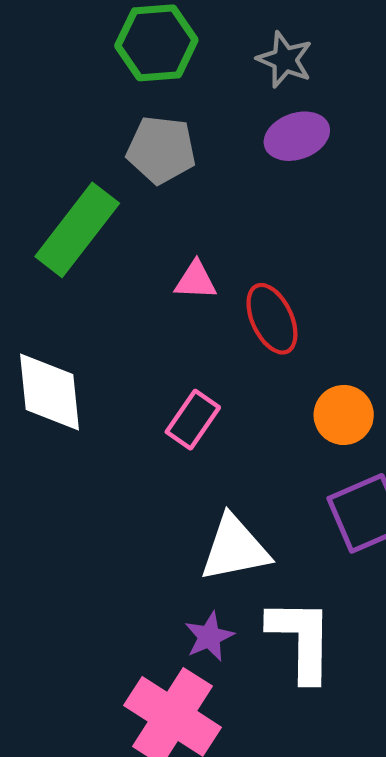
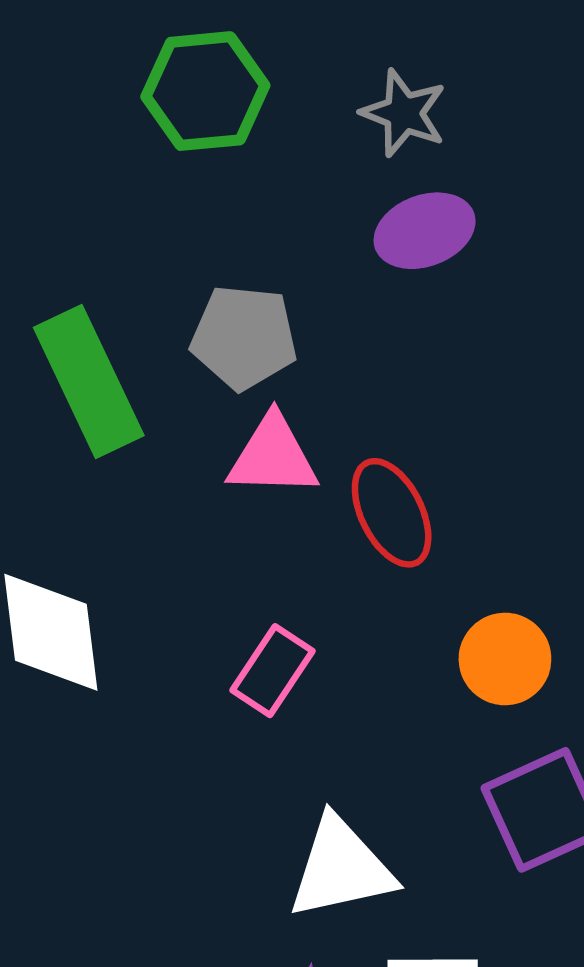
gray pentagon: (161, 150) -> (244, 337), moved
green rectangle: (77, 230) -> (89, 382), turned -62
pink triangle: (196, 281) -> (273, 456), size x1.4

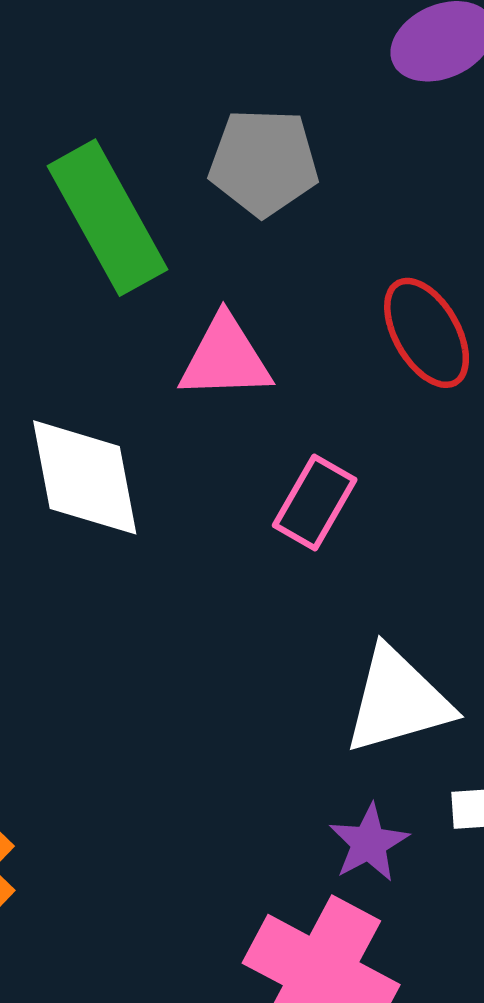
pink triangle: (273, 456) -> (225, 358), moved

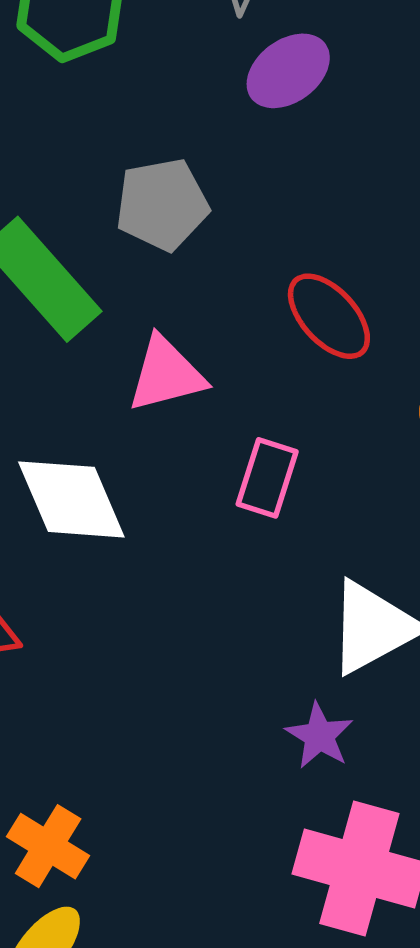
purple star: (369, 843) -> (319, 736), moved

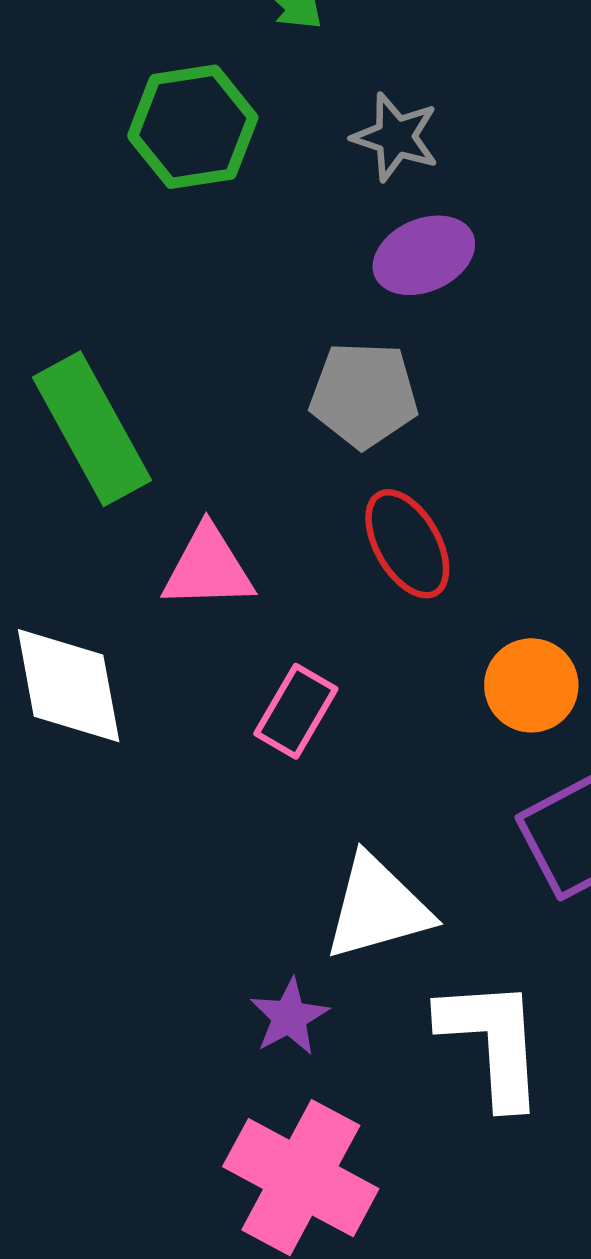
gray pentagon: (162, 204) -> (364, 395), moved

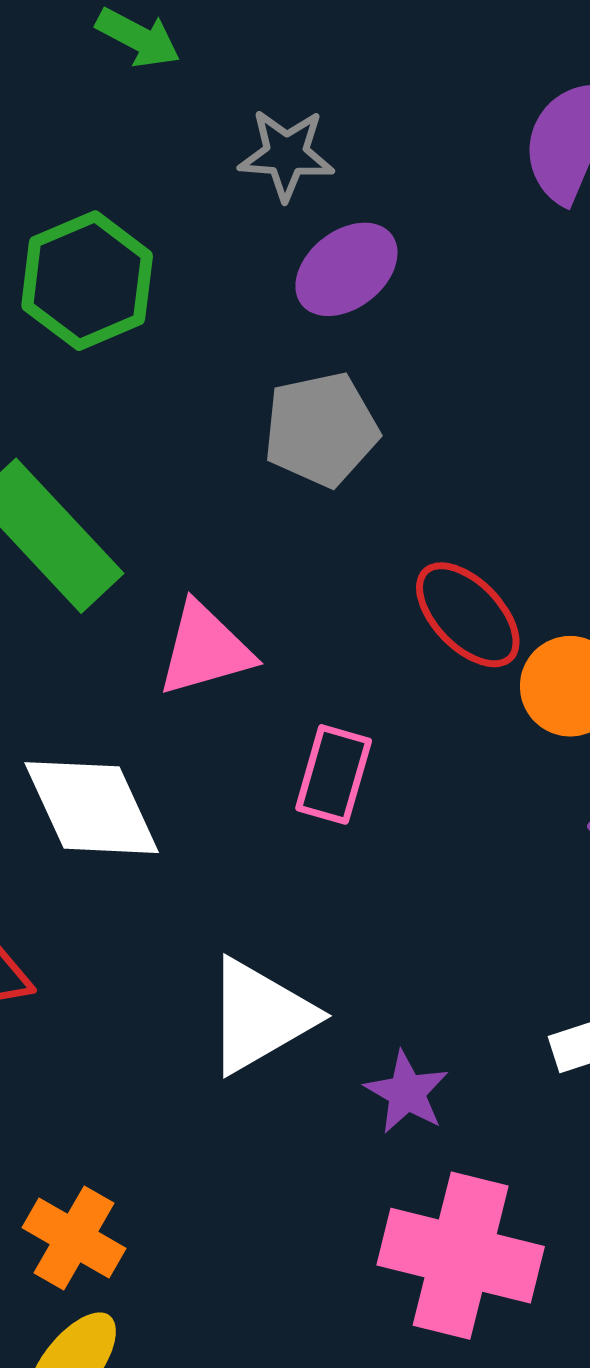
green hexagon: (193, 127) -> (87, 281), moved
red ellipse: (407, 544) -> (468, 615), moved
white triangle: (377, 908) -> (260, 1016), moved

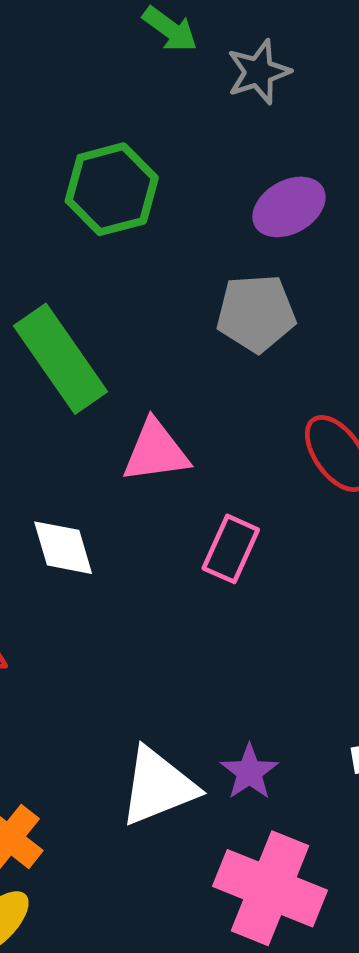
gray star: (286, 154) -> (259, 72), moved, turned -30
white diamond: (92, 808) -> (63, 548), size x0.7
white triangle: (260, 1016) -> (158, 786), moved

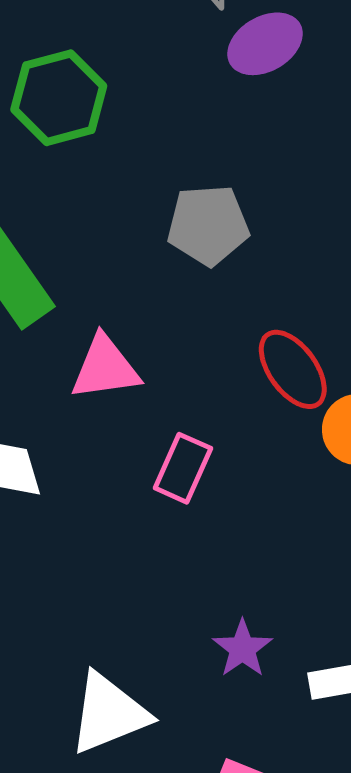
purple ellipse: (289, 207) -> (265, 44), moved
purple star: (249, 772) -> (242, 649), moved

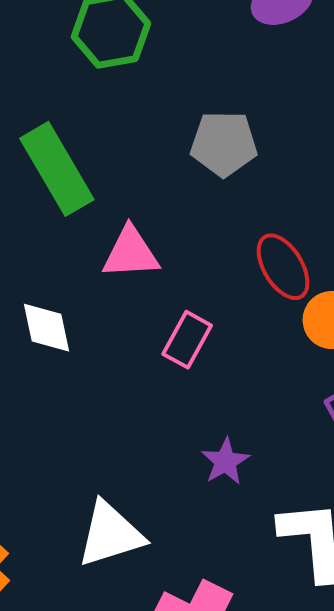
purple star: (242, 649) -> (225, 461), moved

